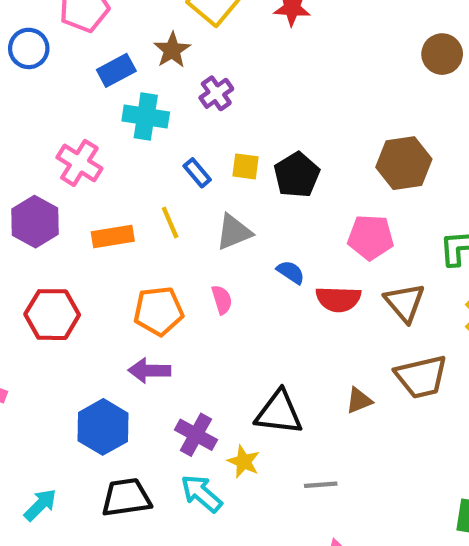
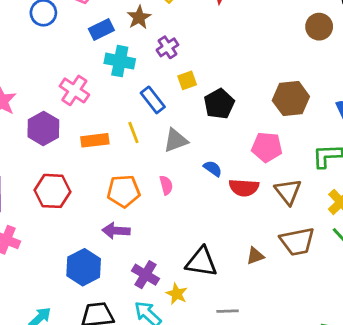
yellow square: (246, 166) -> (187, 80), moved, turned -30
blue rectangle: (197, 173) -> (153, 100), size x1.4

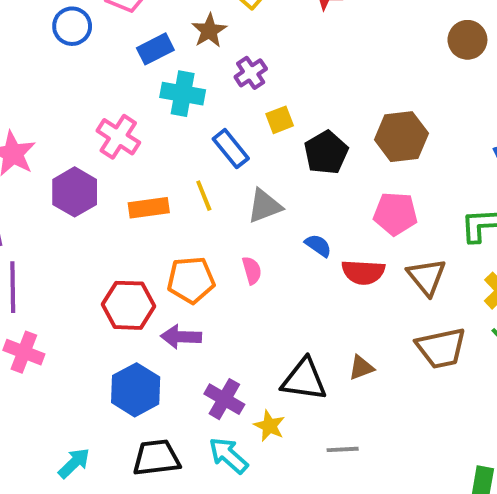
brown hexagon: (291, 99) -> (401, 137), moved
red hexagon: (52, 191) -> (129, 305), moved
brown triangle: (255, 256) -> (361, 368), moved

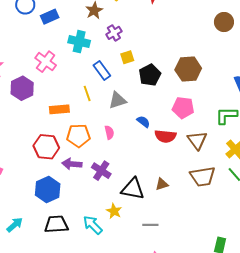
blue rectangle: (155, 49) -> (50, 17), moved
orange rectangle: (149, 208) -> (59, 109), moved
purple cross: (224, 399) -> (101, 171), moved

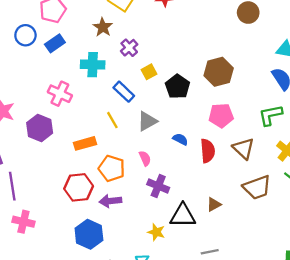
orange pentagon: (78, 136) -> (112, 168), turned 30
red semicircle: (165, 136) -> (208, 151), turned -90
purple cross: (101, 171) -> (158, 186), moved
yellow star: (114, 211) -> (156, 232), moved

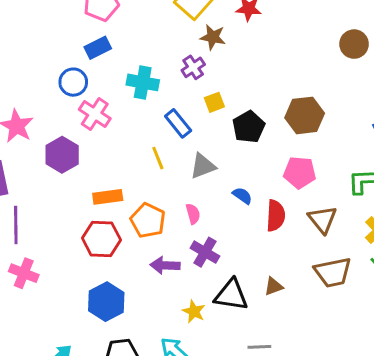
brown star: (103, 27) -> (213, 37), moved, turned -30
blue circle: (25, 35) -> (73, 82), moved
orange rectangle: (85, 143) -> (108, 197), moved
purple arrow: (110, 201) -> (165, 265), moved

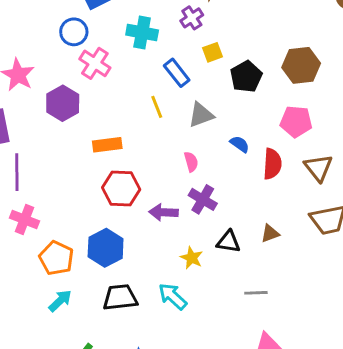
orange pentagon: (148, 221) -> (56, 258), moved
red hexagon: (101, 239) -> (121, 189), moved
black triangle: (231, 295) -> (228, 242), size x0.7

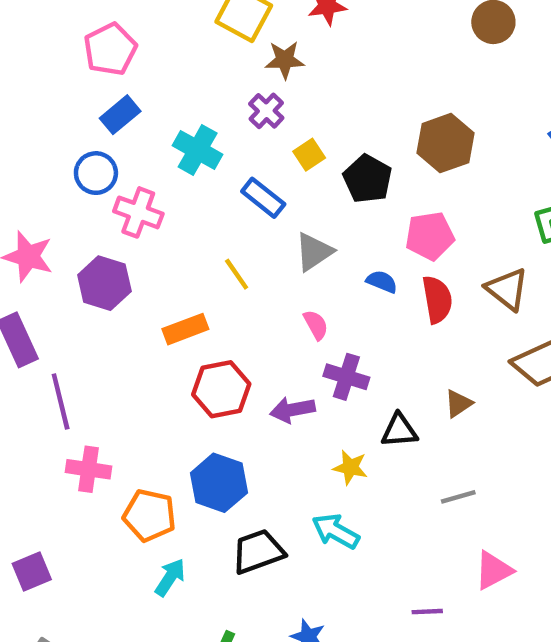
cyan cross: (142, 32) -> (198, 150), turned 32
yellow line: (157, 107) -> (237, 274), moved
pink pentagon: (296, 122) -> (430, 236), moved

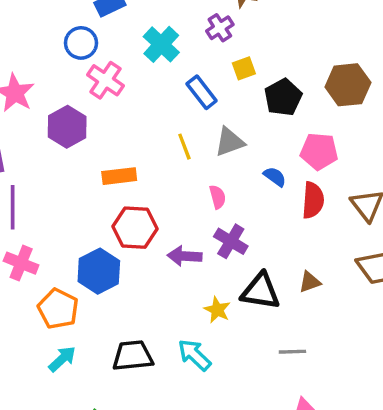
yellow line: (237, 274) -> (184, 147), moved
black triangle: (399, 431) -> (261, 291), size x1.4
blue hexagon: (219, 483) -> (99, 271), moved

